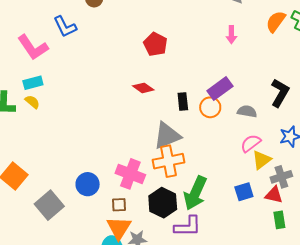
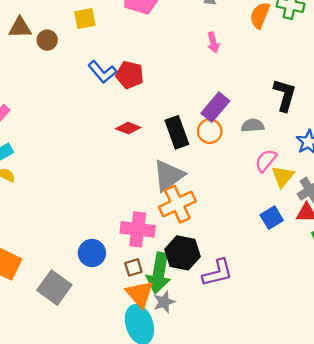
blue L-shape: (65, 27) -> (102, 72), moved
black rectangle: (183, 101) -> (177, 132), size x1.5
green arrow: (195, 193) -> (159, 273), moved

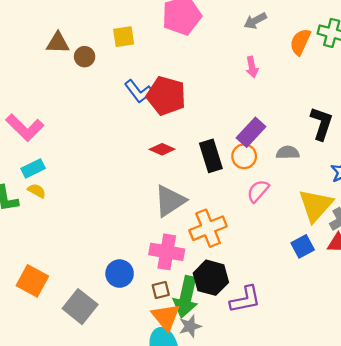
red pentagon: (130, 75) -> (166, 96), size x1.4
pink semicircle: (266, 161) -> (258, 191), moved
gray triangle: (168, 176) -> (170, 201), moved
yellow triangle: (283, 176) -> (316, 205), size x1.5

